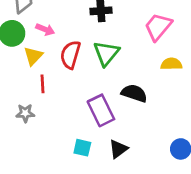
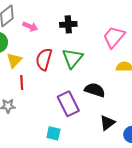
pink arrow: (45, 29) -> (30, 26), moved
black triangle: (118, 149) -> (107, 123), moved

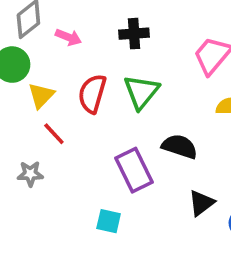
red line: (22, 83) -> (54, 134), turned -40

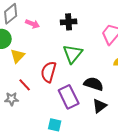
red semicircle: (92, 94) -> (49, 72), moved
red line: (54, 134) -> (25, 85), moved
black triangle: (201, 203) -> (100, 106), moved

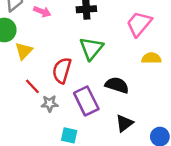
gray star: (12, 99) -> (50, 104), moved
black triangle: (100, 106) -> (124, 123), moved

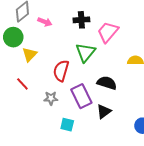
pink trapezoid: (139, 24) -> (108, 32), moved
red line: (32, 86) -> (22, 84), moved
black triangle: (124, 123) -> (104, 111), moved

